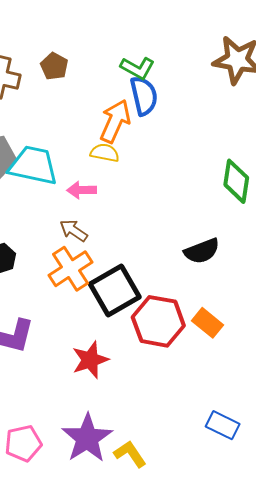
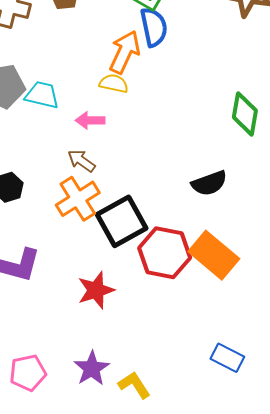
cyan trapezoid: (33, 165) -> (42, 95), size x0.7
orange rectangle: (207, 323) -> (214, 255), size x1.6
purple star: (87, 438) -> (92, 368), size x0.7

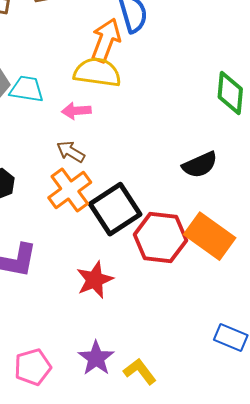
yellow semicircle: (114, 83) -> (97, 72), size x1.6

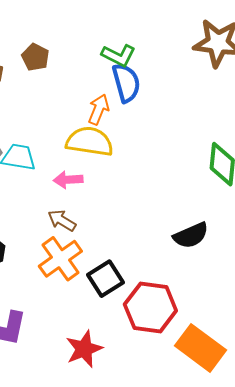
orange arrow: (106, 40) -> (99, 109), size x0.7
black square: (115, 209) -> (106, 279), size x0.7
orange rectangle: (210, 236) -> (200, 348), moved

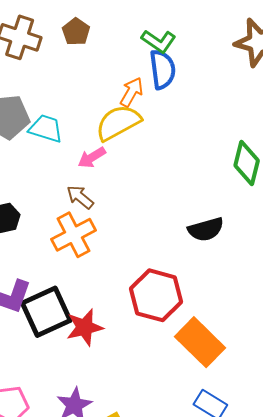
yellow semicircle: (90, 141) -> (118, 123), turned -45
pink arrow: (68, 180) -> (92, 158), turned -36
black square: (106, 279) -> (46, 312), moved, size x1.4

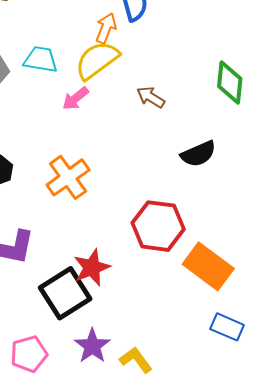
cyan trapezoid: (46, 129) -> (41, 60), moved
brown arrow: (80, 197) -> (151, 97), moved
black square: (46, 312) -> (65, 293), moved

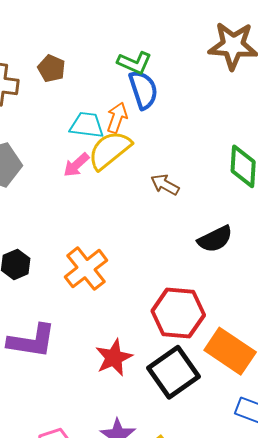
cyan trapezoid: (41, 60) -> (87, 125), moved
pink arrow: (76, 98) -> (76, 165), moved
black square: (65, 293) -> (173, 372), moved

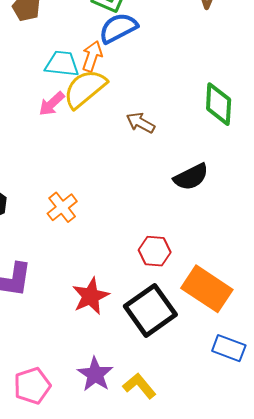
blue semicircle: (143, 90) -> (118, 28), turned -99
orange cross: (86, 269) -> (62, 207), size x0.7
red hexagon: (178, 313) -> (155, 251), size x0.6

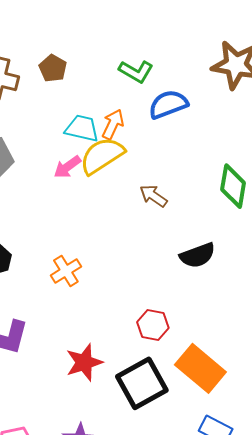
blue semicircle: (118, 28) -> (168, 104), moved

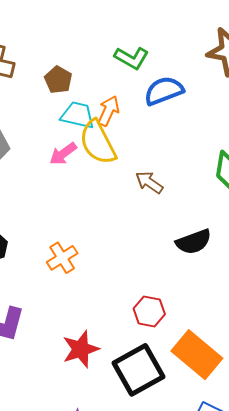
brown pentagon: (53, 68) -> (58, 80), moved
yellow semicircle: (102, 156) -> (98, 142), turned -84

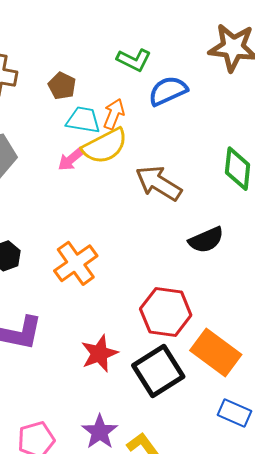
yellow semicircle: (98, 142) -> (105, 146), turned -87
brown arrow: (149, 182) -> (159, 183), size x1.6
orange cross: (62, 258) -> (76, 263), size x1.4
red hexagon: (149, 311) -> (166, 312), size x1.6

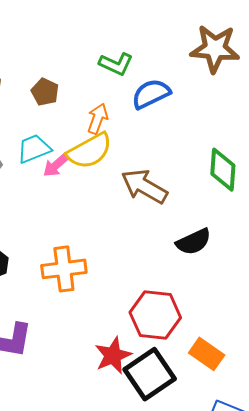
cyan trapezoid: (83, 120) -> (34, 149), moved, turned -30
orange cross: (76, 263) -> (64, 269), turned 30
red star: (99, 353) -> (113, 356), moved
orange rectangle: (216, 353) -> (207, 354), size x0.7

